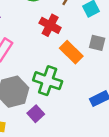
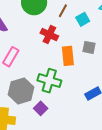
orange rectangle: (71, 52) -> (68, 56), turned 42

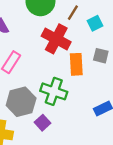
red cross: (49, 35) -> (56, 39), size x1.4

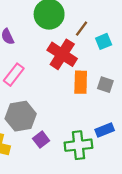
gray square: (101, 56) -> (105, 85), moved
green cross: (54, 91) -> (78, 145), moved, turned -30

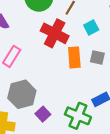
cyan square: (104, 41) -> (91, 27), moved
green cross: (78, 145) -> (78, 116), turned 35

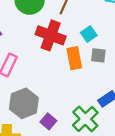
cyan square: (91, 27) -> (89, 34), moved
green cross: (78, 116) -> (85, 119), turned 30

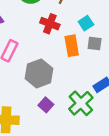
red cross: (51, 35) -> (50, 24), size x0.7
gray hexagon: (24, 103) -> (39, 73), moved

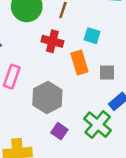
cyan square: (86, 23) -> (92, 36), turned -32
gray square: (95, 44) -> (107, 72), moved

